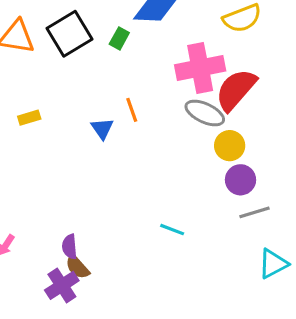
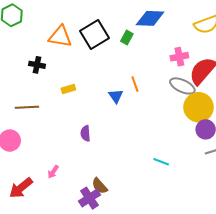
pink cross: (200, 68) -> (179, 57), size x0.6
yellow circle: (230, 146) -> (199, 107), size x1.5
purple semicircle: (70, 247) -> (85, 133), moved

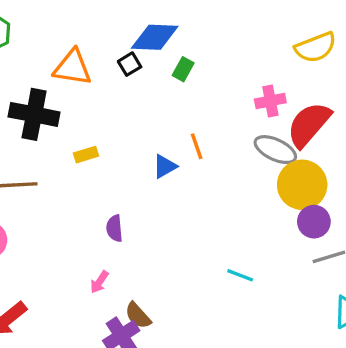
blue diamond: (150, 18) -> (155, 37), moved
black square: (95, 35) -> (130, 64), size x0.5
black cross: (37, 65) -> (34, 114), size x1.8
blue triangle: (116, 96) -> (165, 166), turned 35
pink arrow: (53, 172) -> (99, 282), moved

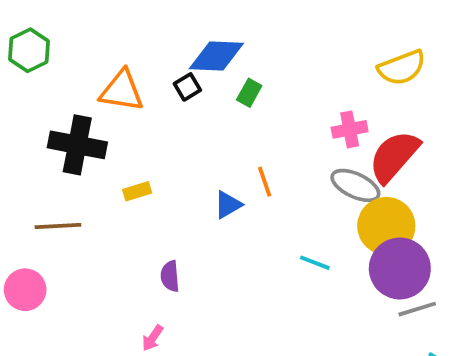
purple circle: (314, 222) -> (400, 268), size x1.6
cyan line: (240, 275) -> (315, 263), moved

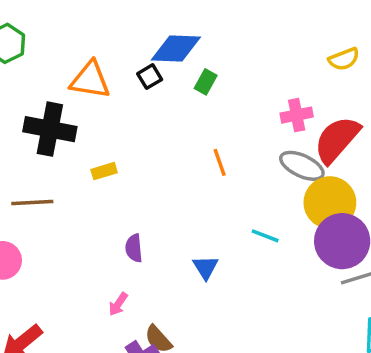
yellow semicircle: (402, 68) -> (344, 59), size x0.7
blue triangle: (228, 205) -> (206, 267), moved, turned -32

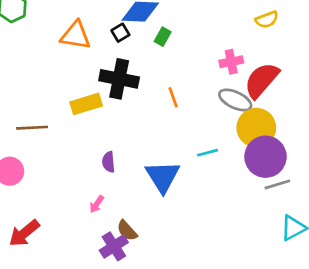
black cross: (50, 129) -> (119, 79), moved
yellow rectangle: (104, 171) -> (86, 104), size x1.6
cyan line: (265, 236) -> (207, 153), turned -36
blue triangle: (206, 267) -> (163, 176), size x1.8

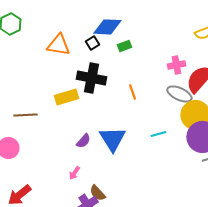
green rectangle: (163, 37) -> (124, 46), turned 40
purple semicircle: (109, 162) -> (83, 141), turned -133
blue triangle: (163, 176) -> (112, 139), moved

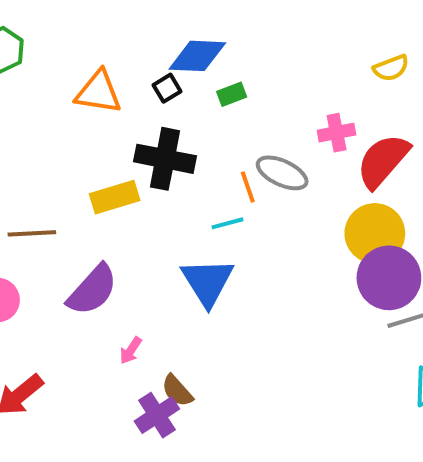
gray ellipse: (179, 94) -> (282, 173), moved
cyan line: (158, 134) -> (228, 223), moved
purple semicircle: (83, 141) -> (92, 290), moved, size x1.8

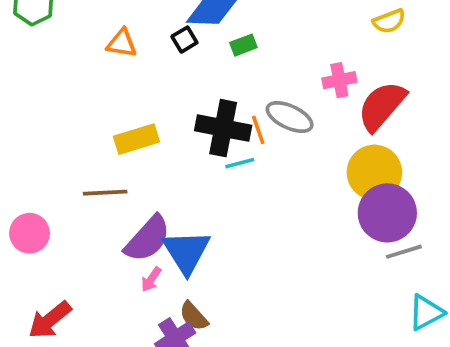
orange triangle: (98, 92) -> (122, 43), size x0.7
black cross: (165, 159) -> (223, 128), moved
brown line: (32, 233) -> (105, 193), moved
blue triangle: (207, 282) -> (186, 252), moved
purple semicircle: (92, 290) -> (148, 239), moved

